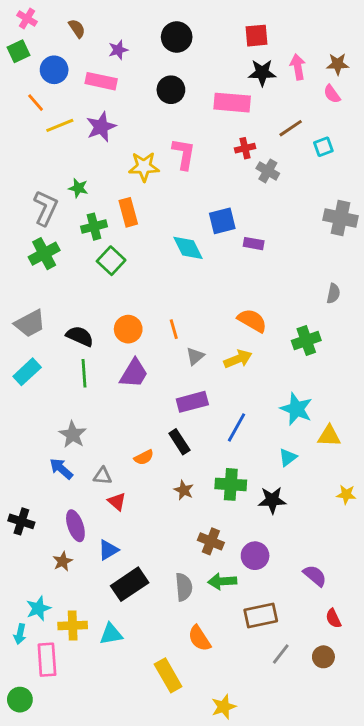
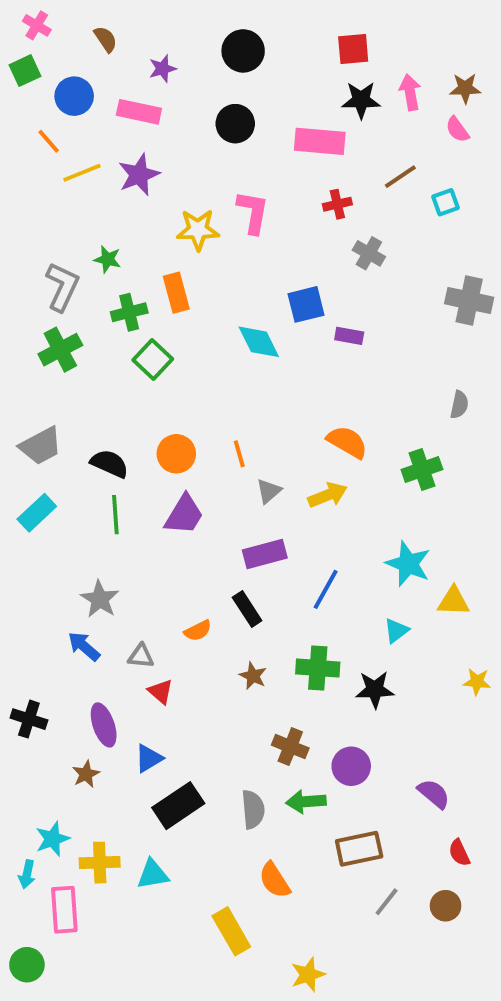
gray cross: (268, 171) -> (369, 253), moved

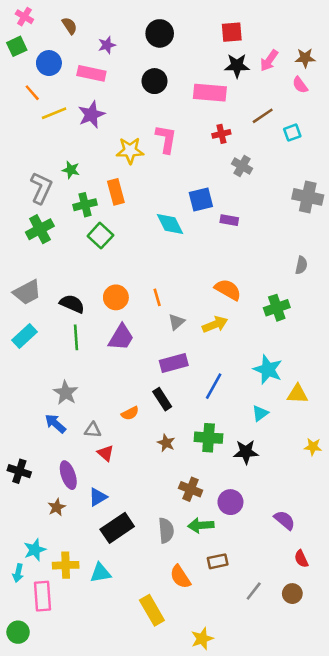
pink arrow: (410, 92) -> (269, 60), turned -135
brown rectangle: (359, 849) -> (218, 561), moved, size x0.7

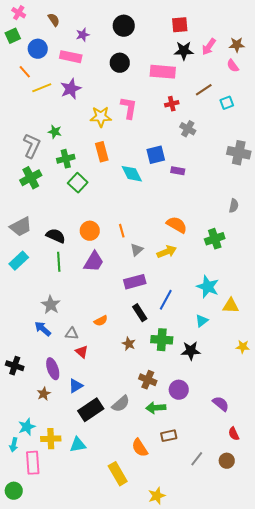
orange rectangle: (116, 192) -> (102, 152), moved
black rectangle: (162, 399) -> (140, 313), moved
gray semicircle: (166, 530) -> (121, 404), moved, turned 54

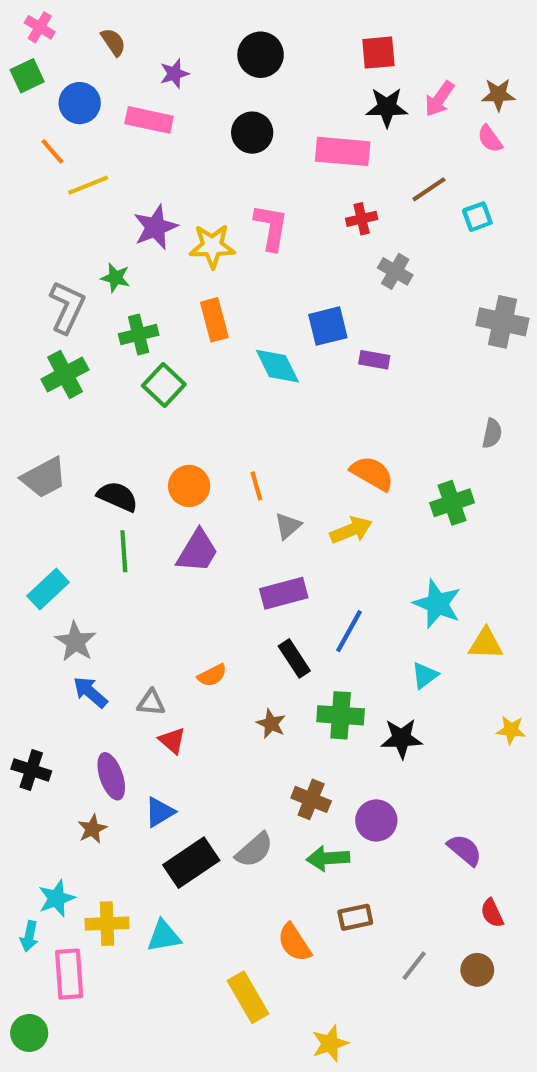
purple star: (71, 89) -> (155, 227), moved
cyan rectangle: (19, 261) -> (48, 589), moved
gray star: (51, 305) -> (75, 642), moved

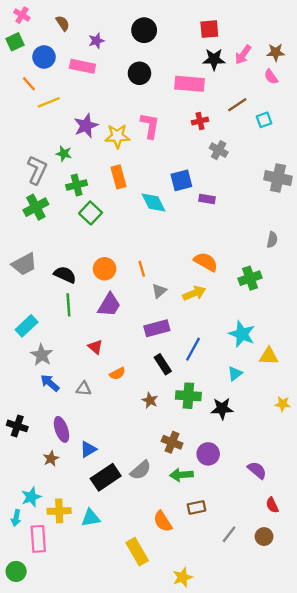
red triangle: (172, 741) -> (95, 347), moved

